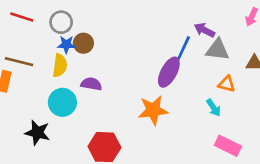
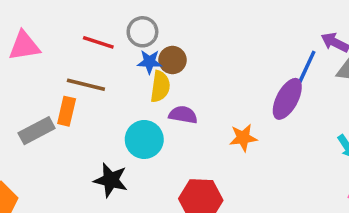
red line: (22, 17) -> (98, 42), moved
yellow semicircle: (60, 66) -> (160, 87), moved
orange star: (153, 110) -> (243, 138), moved, size x0.7

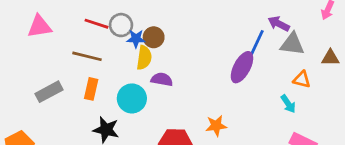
gray circle: (142, 32) -> (121, 25), moved
orange rectangle: (67, 111) -> (91, 89), moved
orange star: (243, 138) -> (216, 126), moved

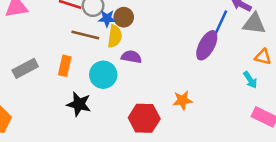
brown line: (87, 56) -> (85, 35), moved

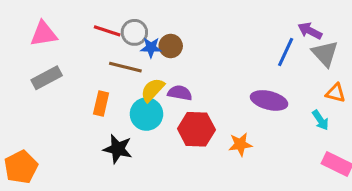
gray triangle: (254, 24) -> (325, 54), turned 40
yellow semicircle: (115, 36) -> (153, 90), moved, turned -145
purple ellipse: (207, 45) -> (269, 100), moved, turned 76
gray rectangle: (25, 68) -> (47, 78), moved
red hexagon: (144, 118) -> (196, 129), moved

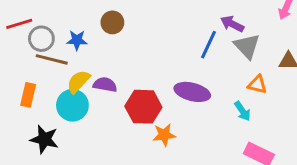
red line: (107, 31) -> (19, 24), moved, turned -35
gray circle: (134, 32) -> (41, 39), moved
brown circle: (171, 46) -> (112, 22), moved
red hexagon: (196, 129) -> (143, 107), moved

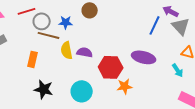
yellow semicircle: (78, 82) -> (67, 50), turned -54
cyan circle: (72, 105) -> (82, 91), moved

